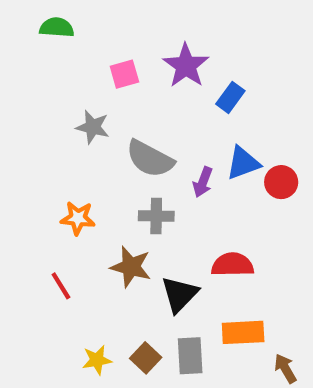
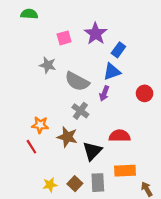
blue triangle: (243, 163) -> (112, 72), moved
gray cross: (156, 216) -> (80, 111), turned 35
orange star: (78, 218) -> (40, 125), moved

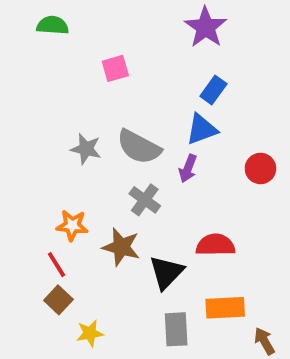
purple star: (96, 34) -> (206, 27), moved
gray star: (48, 65) -> (86, 149), moved
brown square: (75, 184) -> (58, 300), moved

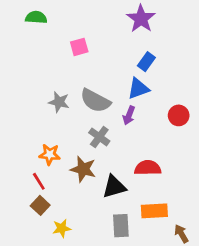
black triangle: (166, 272) -> (114, 187), turned 30

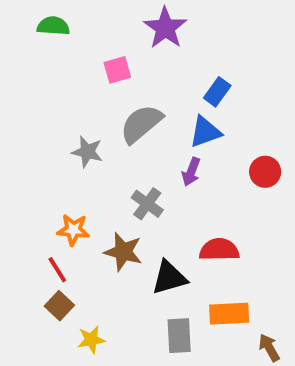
purple star: (141, 19) -> (165, 28), moved
gray semicircle: (95, 101) -> (141, 124), moved, turned 112

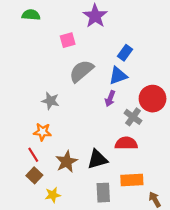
gray star: (87, 152) -> (50, 101), moved
red circle: (265, 172) -> (153, 99), size x1.5
gray cross: (147, 204) -> (133, 117), moved
brown star: (123, 252) -> (67, 162), moved, turned 30

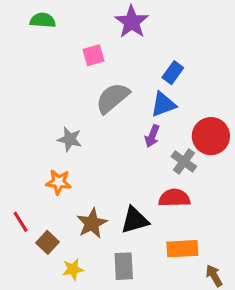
red line: (33, 155) -> (21, 222), moved
gray rectangle: (103, 193) -> (124, 266), moved

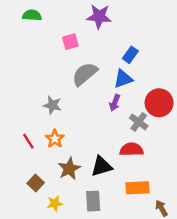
purple star: (132, 22) -> (99, 16), turned -30
orange star: (59, 182) -> (55, 139), moved, turned 30
red line: (21, 222) -> (28, 141), moved

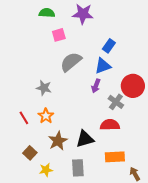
green semicircle: (32, 15) -> (47, 13), moved

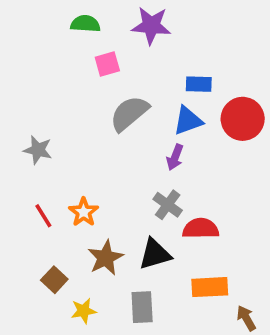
blue rectangle: (109, 46) -> (199, 84), turned 56
red circle: (133, 86) -> (243, 119), moved
gray star: (44, 88) -> (38, 150), moved
gray cross: (116, 102) -> (168, 205), moved

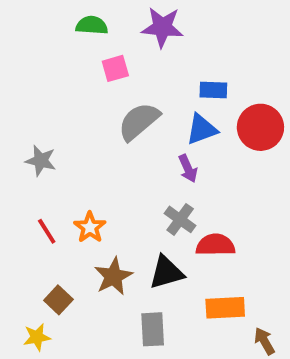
purple arrow: (175, 157) -> (188, 168), turned -45
yellow star: (84, 311) -> (37, 337), moved

